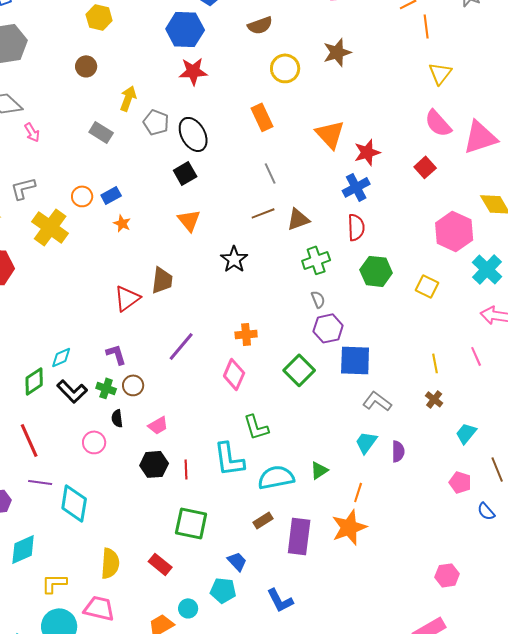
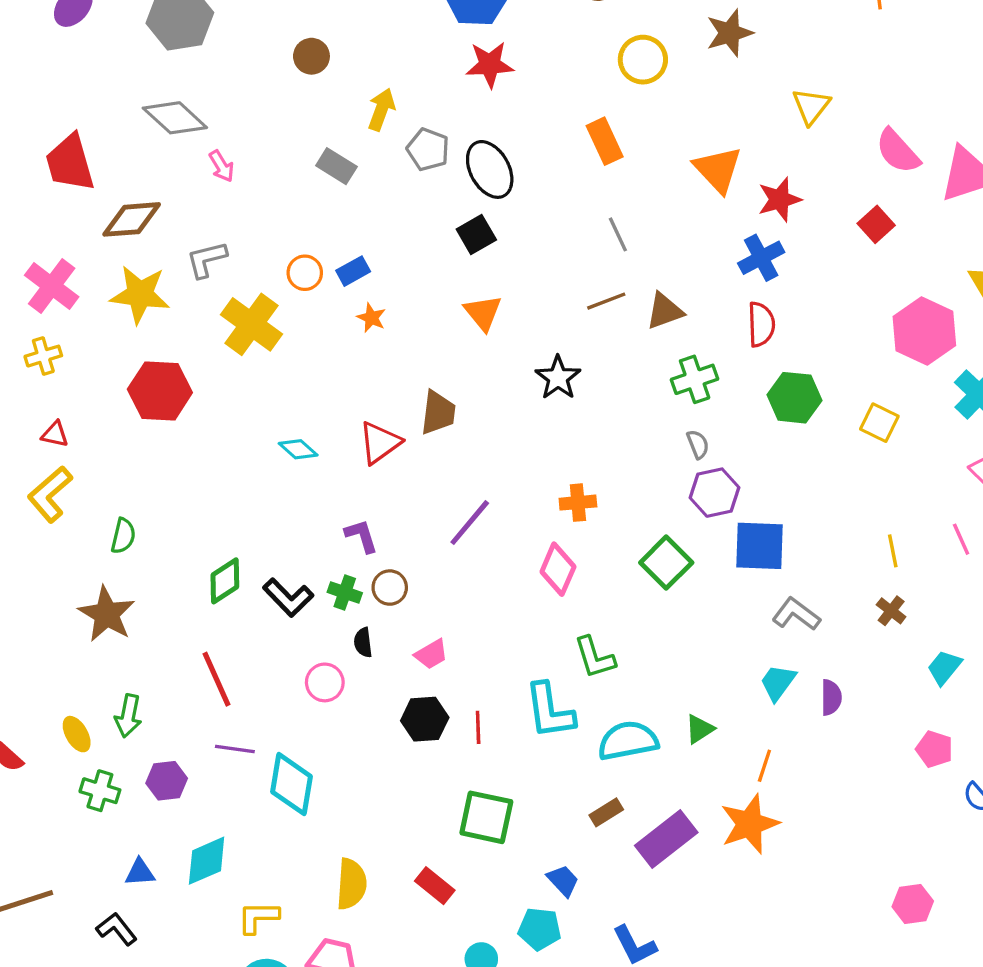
yellow triangle: (440, 73) -> (811, 106), moved
cyan diamond: (61, 357) -> (298, 449), moved, turned 65
purple rectangle: (299, 536) -> (666, 839), turned 45

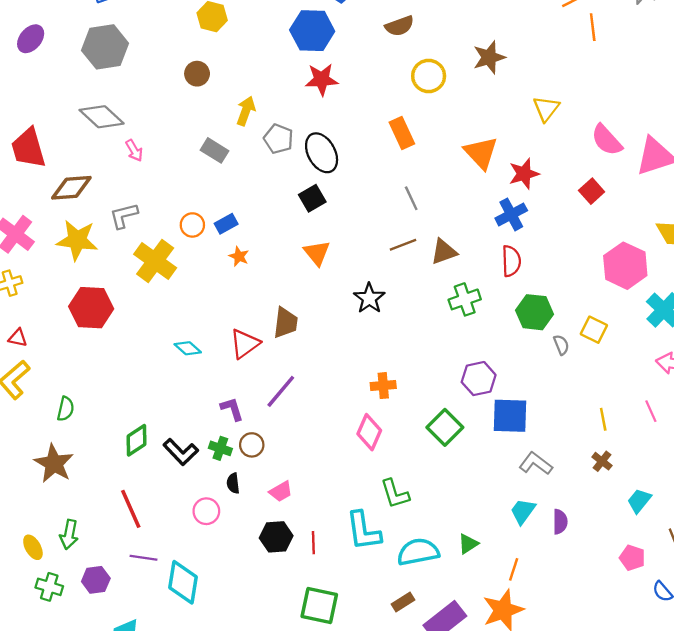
gray semicircle: (698, 444) -> (561, 345), moved
purple line: (470, 523) -> (281, 391), moved

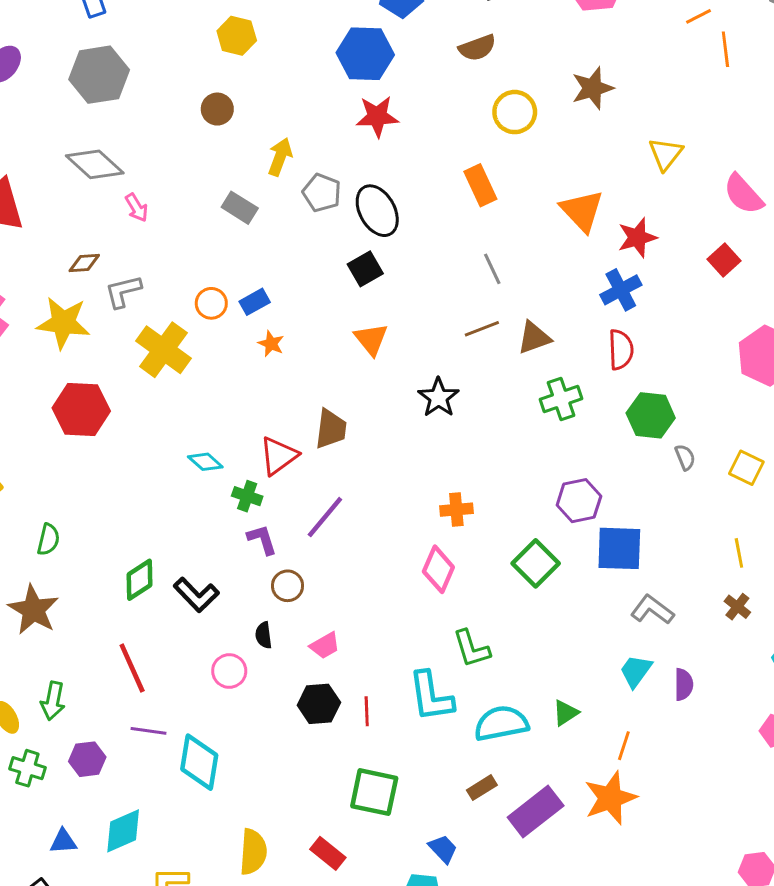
brown diamond: (71, 188) -> (84, 263), moved, size x0.6
yellow square: (594, 330) -> (746, 468), moved
green cross: (220, 448) -> (247, 496), moved

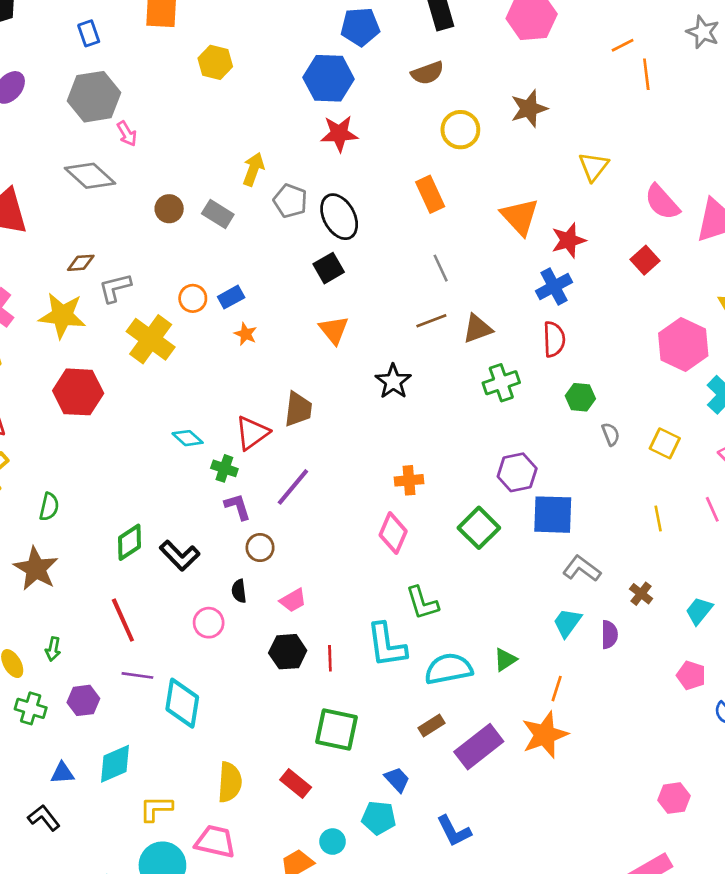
brown circle: (217, 109) -> (169, 209), moved
pink arrow: (137, 208) -> (127, 134), moved
green hexagon: (651, 415) -> (580, 397), size x0.7
brown cross: (737, 607) -> (641, 594), moved
green arrow: (53, 701) -> (53, 649), size x0.7

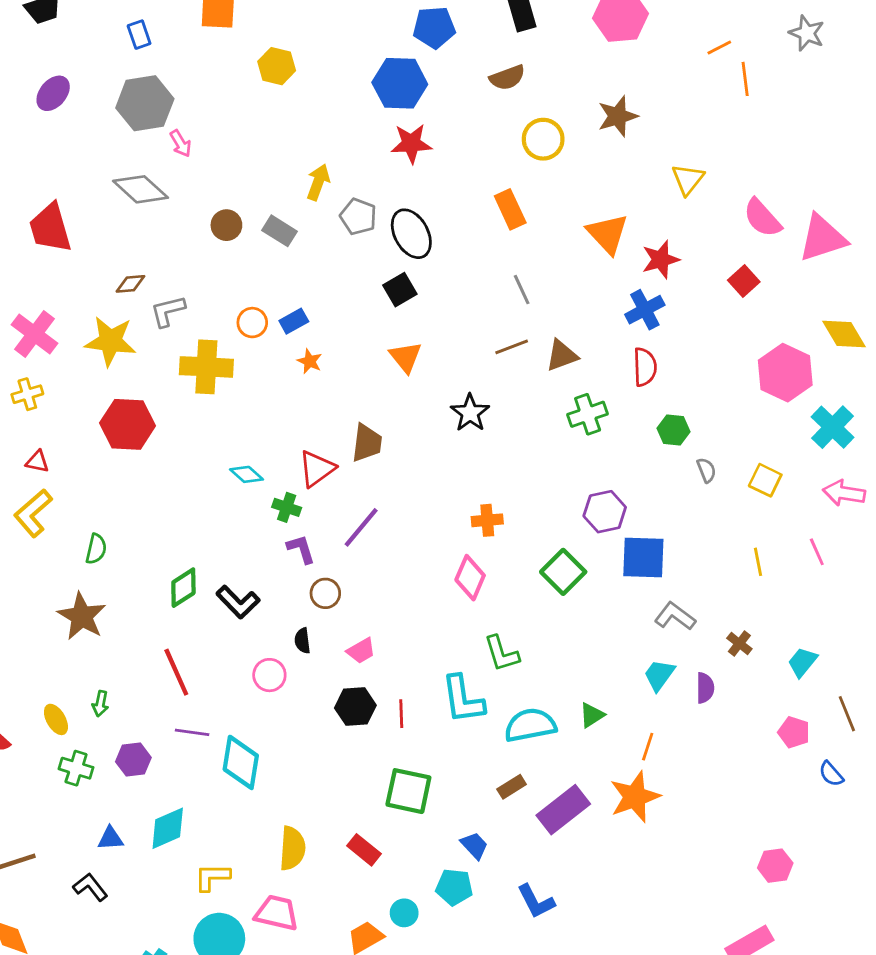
yellow cross: (151, 339) -> (206, 367), turned -33

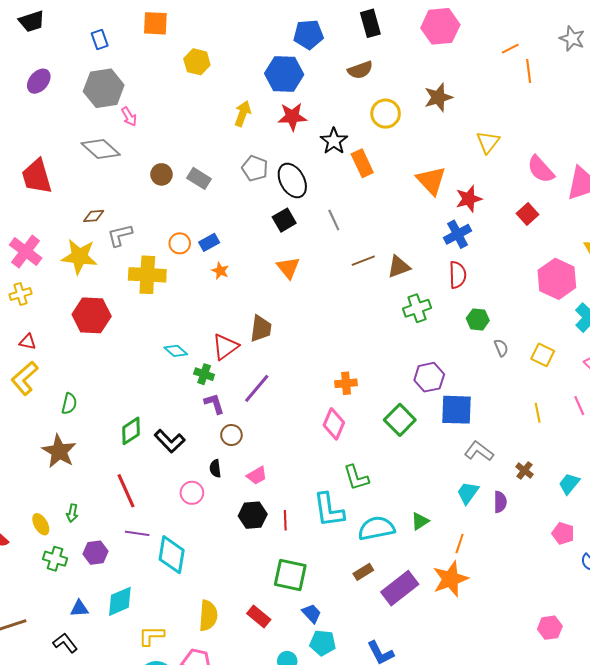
yellow arrow: (318, 182) -> (243, 114), moved
gray line: (522, 290) -> (334, 220), moved
black star: (470, 413) -> (334, 141), moved
blue trapezoid: (474, 846) -> (312, 613), moved

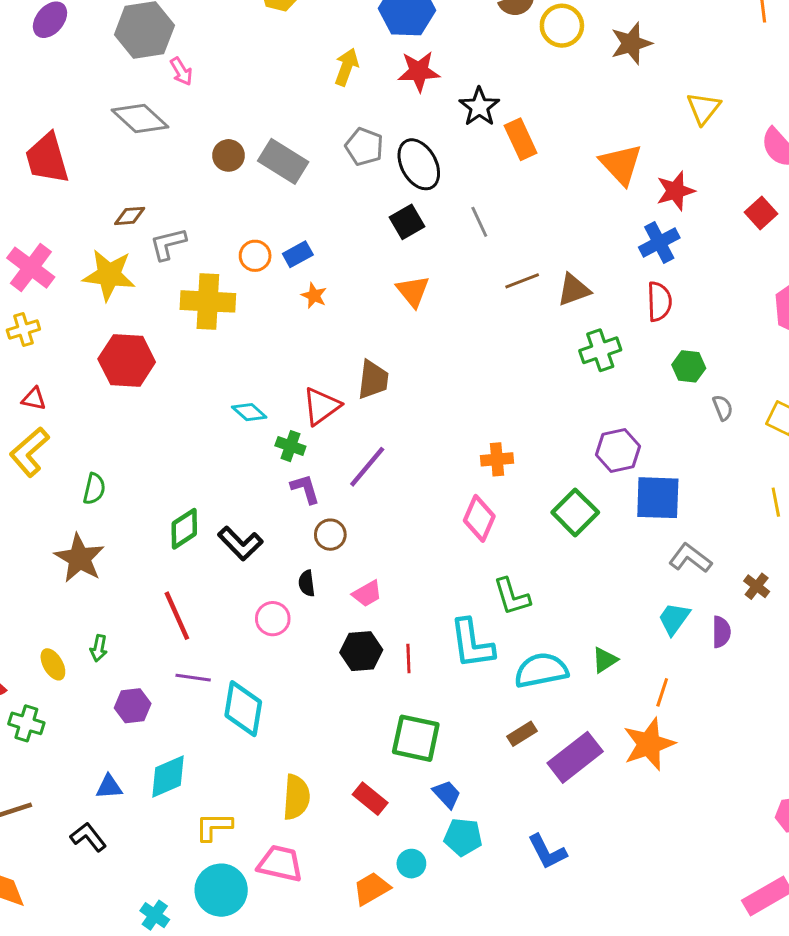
yellow circle: (386, 114) -> (562, 26), moved
gray rectangle: (199, 178) -> (283, 161), size x1.4
green cross: (55, 559) -> (26, 723), moved

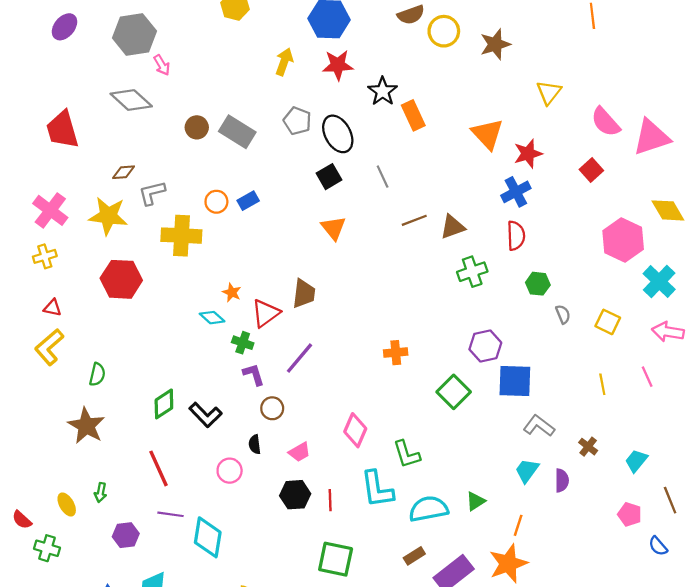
orange star: (314, 296) -> (232, 292), moved
pink diamond: (479, 518) -> (355, 430), moved

